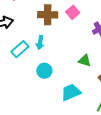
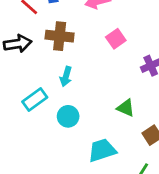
brown cross: (48, 15) -> (60, 36), moved
cyan rectangle: (20, 49) -> (35, 100), moved

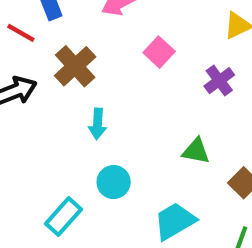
brown cross: (60, 36) -> (75, 66), turned -36
cyan rectangle: (35, 100) -> (63, 217), moved

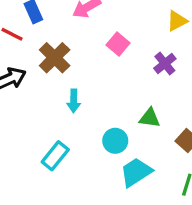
cyan circle: (114, 182) -> (115, 141), moved
cyan rectangle: (63, 217) -> (55, 156), moved

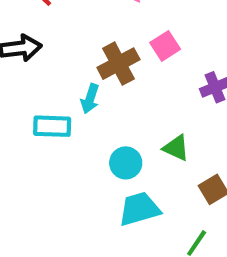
brown cross: (55, 58) -> (118, 64), moved
cyan rectangle: (55, 156) -> (52, 126), moved, turned 36

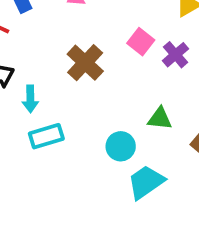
pink square: (165, 46) -> (141, 42), moved
cyan arrow: (90, 99) -> (30, 99), moved

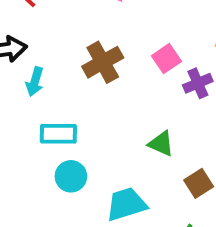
cyan rectangle: (46, 136) -> (58, 134), moved
cyan circle: (121, 146) -> (71, 176), moved

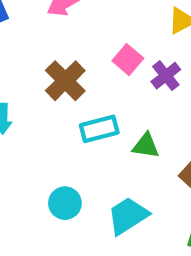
cyan rectangle: (58, 134) -> (99, 129), moved

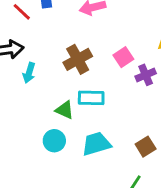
green triangle: (146, 146) -> (65, 110), moved
cyan trapezoid: (128, 216) -> (96, 144), moved

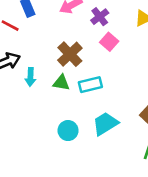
purple cross: (146, 75) -> (100, 17), moved
green triangle: (65, 110) -> (61, 83), moved

